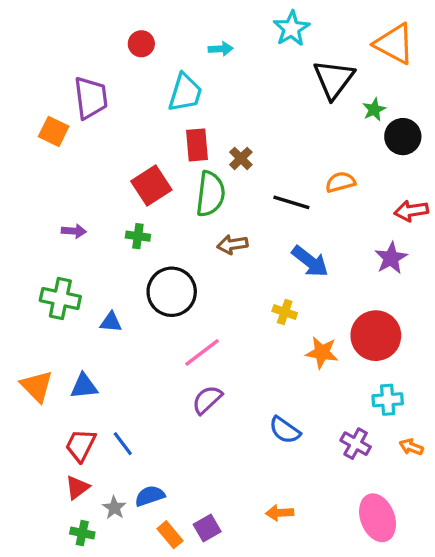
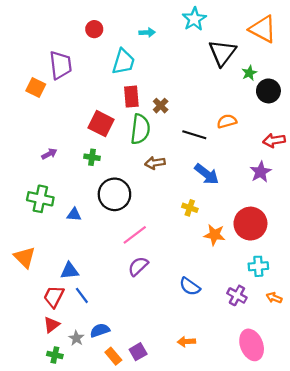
red square: (151, 185) -> (101, 124), turned -30
purple arrow: (74, 231) -> (49, 154), turned -32
blue triangle: (84, 386) -> (70, 271), moved

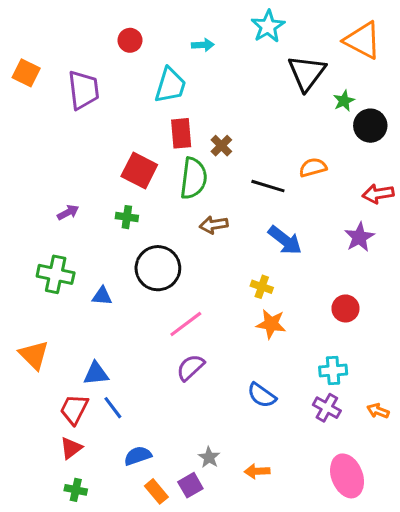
orange square: (36, 88) -> (26, 73), moved
red circle: (250, 224) -> (345, 308), size x0.6
orange star: (214, 235) -> (271, 324), moved
cyan cross: (258, 266) -> (333, 370), moved
gray star: (76, 338) -> (209, 457), moved

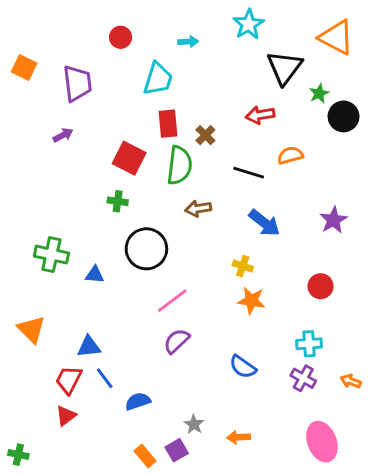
red arrow: (378, 194) -> (260, 115), moved
purple arrow: (68, 212) -> (63, 135), moved
blue semicircle: (138, 456) -> (138, 401), moved
green cross: (76, 490) -> (18, 455), moved

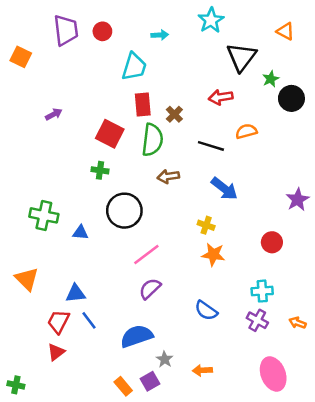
orange triangle: (336, 37) -> (285, 31), size x0.6
purple trapezoid: (77, 83) -> (66, 30), moved
purple star: (333, 220) -> (298, 200), moved
blue semicircle: (138, 401) -> (137, 336), moved, size x1.5

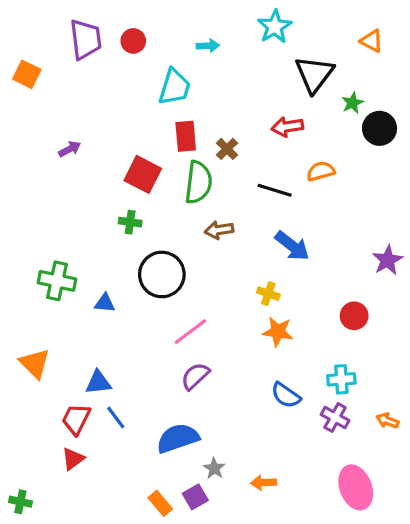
blue semicircle: (206, 311) -> (286, 395), moved

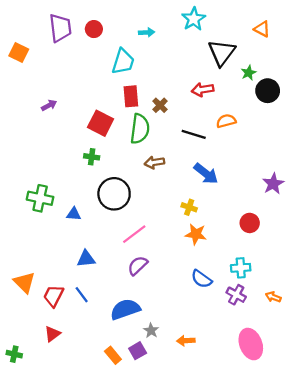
orange triangle: (35, 363) -> (24, 282), moved
blue triangle: (98, 383) -> (86, 259), moved
red triangle: (73, 459) -> (52, 334), moved

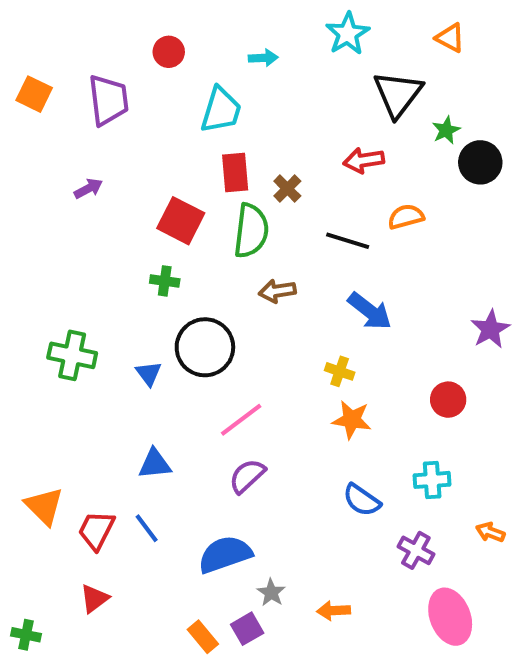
purple trapezoid: (60, 28) -> (108, 100), moved
orange triangle: (262, 29) -> (450, 38), moved
blue triangle: (74, 214) -> (149, 373), moved, turned 48
purple cross: (236, 295) -> (416, 550), moved

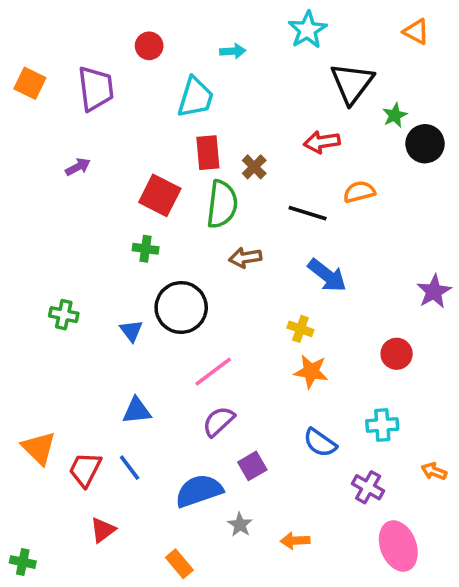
orange triangle: (450, 38) -> (416, 32), moved
green cross: (72, 355) -> (64, 315), size x0.7
red triangle: (94, 599) -> (103, 530), moved
purple square: (247, 629) -> (252, 466), moved

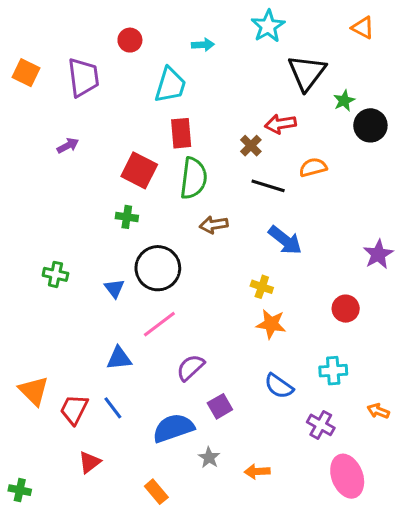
brown cross: (254, 167) -> (251, 146), moved
pink line: (213, 372) -> (159, 324), moved

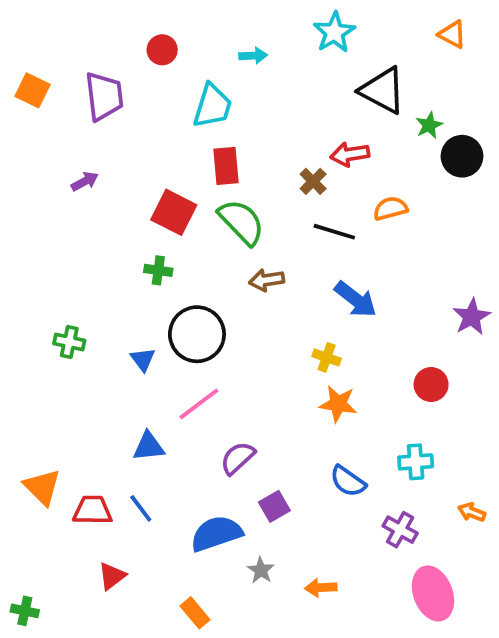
black triangle: (307, 73) -> (383, 90), turned -39
green semicircle: (194, 178) -> (241, 222), turned -51
red trapezoid: (74, 409) -> (92, 510), turned 64

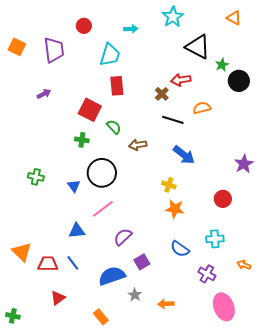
green semicircle: (241, 222) -> (114, 127), moved, size x0.6

